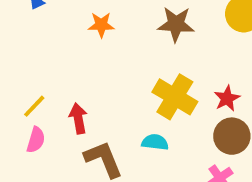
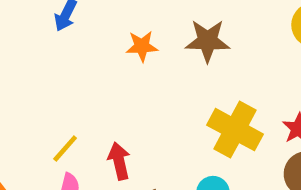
brown star: (176, 24) -> (207, 41), moved

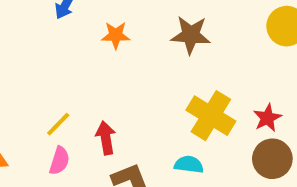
orange star: (142, 46) -> (116, 35), moved

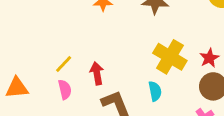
pink semicircle: (59, 161) -> (65, 90), turned -30
cyan semicircle: (189, 165) -> (155, 91), turned 72

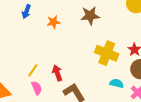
cyan semicircle: (155, 91) -> (117, 83), moved, turned -56

